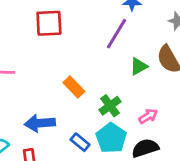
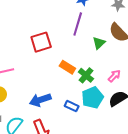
red square: (49, 23) -> (41, 42), moved
orange rectangle: (74, 87) -> (67, 67), moved
cyan pentagon: (111, 138) -> (93, 98), turned 30

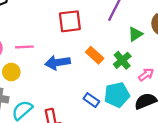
green cross: (86, 75) -> (122, 60), moved
blue arrow: (40, 100) -> (58, 63), moved

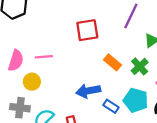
blue arrow: (58, 63) -> (88, 91), moved
cyan pentagon: (117, 95) -> (136, 100), turned 30

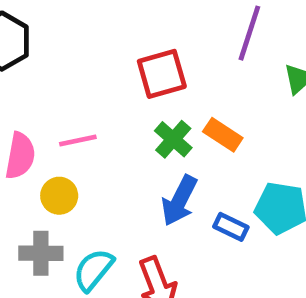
green cross: (140, 66) -> (173, 139), moved
blue arrow: (88, 91) -> (179, 201), turned -45

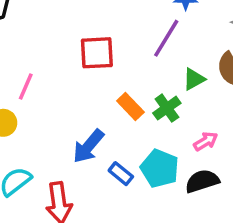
green cross: (173, 139) -> (167, 108), moved
pink line: (78, 141) -> (26, 86), turned -68

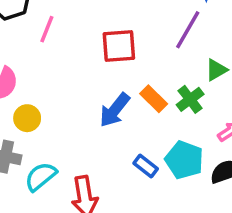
pink line: (26, 86) -> (47, 29), moved
blue arrow: (88, 146) -> (115, 110), moved

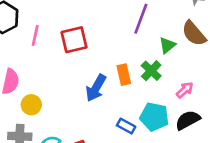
red square: (119, 46) -> (74, 40), moved
orange rectangle: (154, 99) -> (124, 75), turned 42

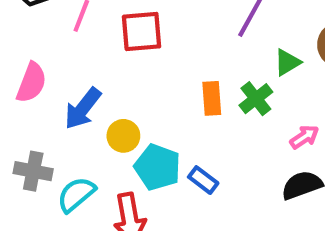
blue arrow: (96, 88) -> (83, 108), moved
yellow circle: (31, 105) -> (123, 136), moved
cyan pentagon: (154, 117) -> (158, 167), moved

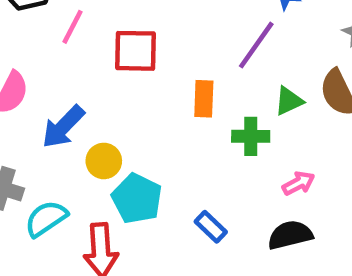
orange rectangle: (212, 98) -> (204, 99), moved
green cross: (256, 99) -> (251, 136), turned 32
blue rectangle: (203, 180) -> (211, 227), moved

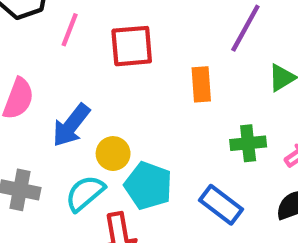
green cross: (251, 136) -> (248, 143), moved
cyan semicircle: (46, 219) -> (85, 193), moved
blue rectangle: (211, 227) -> (221, 205), size x1.4

